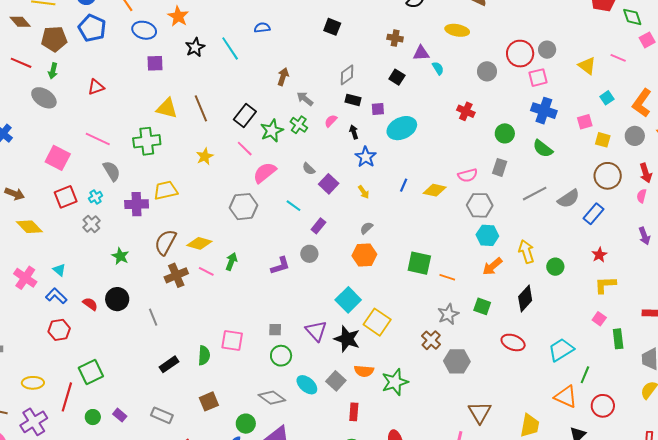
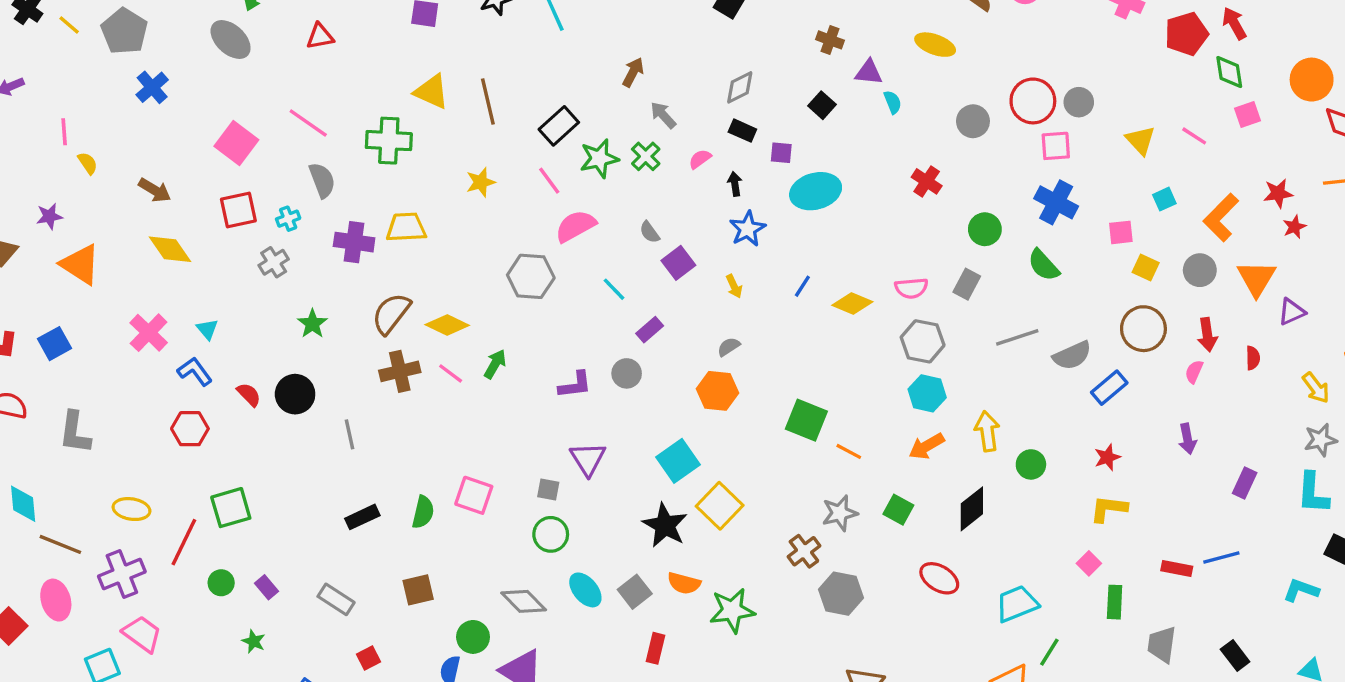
purple triangle: (316, 331) -> (588, 459), moved

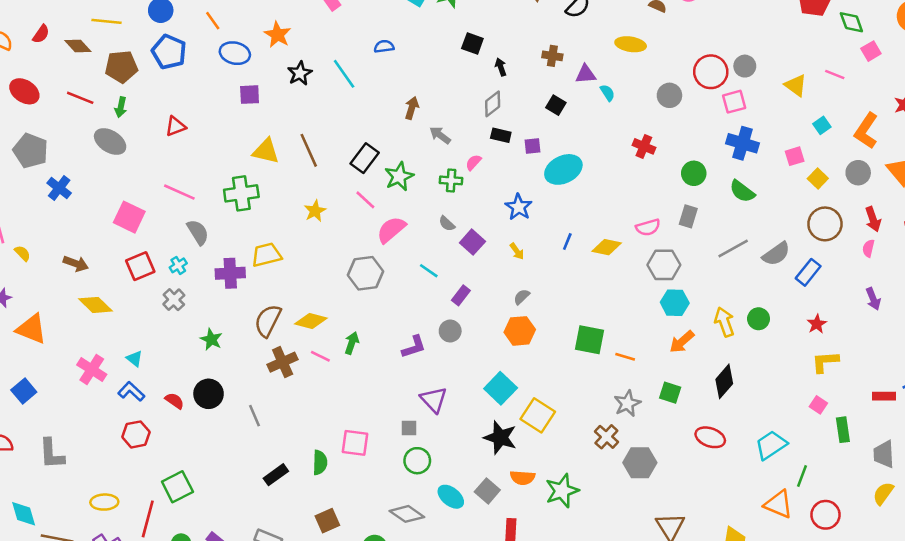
green cross: (646, 156) -> (451, 180), moved, turned -30
black arrow: (735, 184) -> (501, 67), moved
yellow square: (1146, 268) -> (818, 179), turned 30
green circle: (1031, 464) -> (759, 319), moved

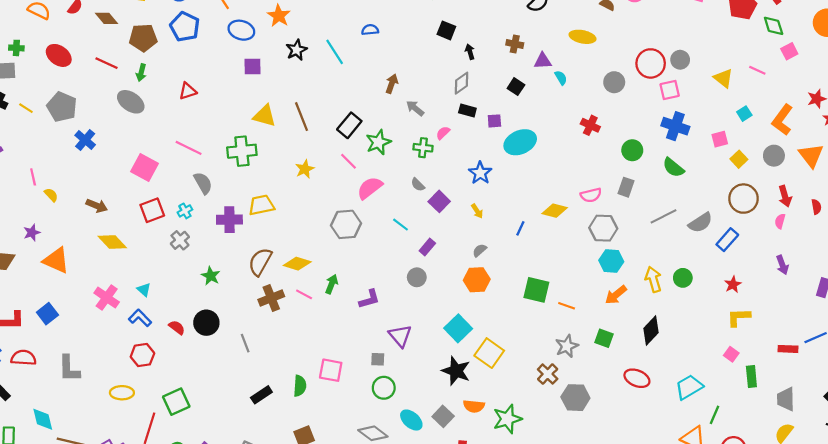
blue line: (567, 241) -> (520, 228), moved
purple L-shape: (414, 347) -> (369, 299), moved
yellow ellipse: (104, 502) -> (122, 393), moved

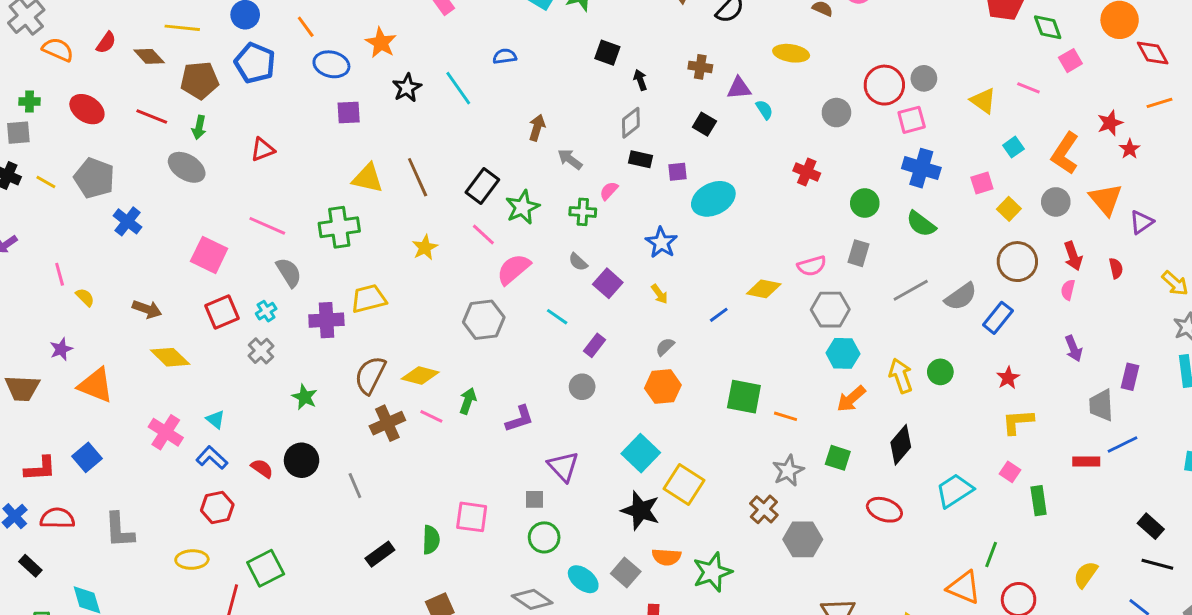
blue line: (520, 228) -> (719, 315), turned 32
cyan trapezoid: (689, 387) -> (955, 491), moved
gray trapezoid: (786, 399) -> (1101, 405), moved

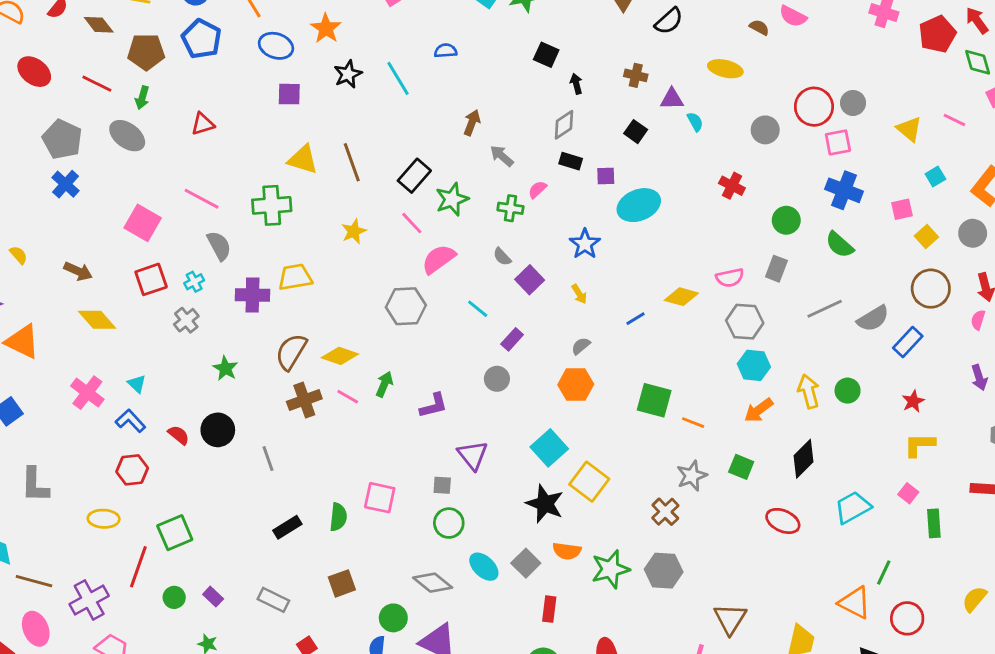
gray pentagon: (94, 178) -> (62, 139), moved
gray hexagon: (803, 539) -> (664, 571), moved

